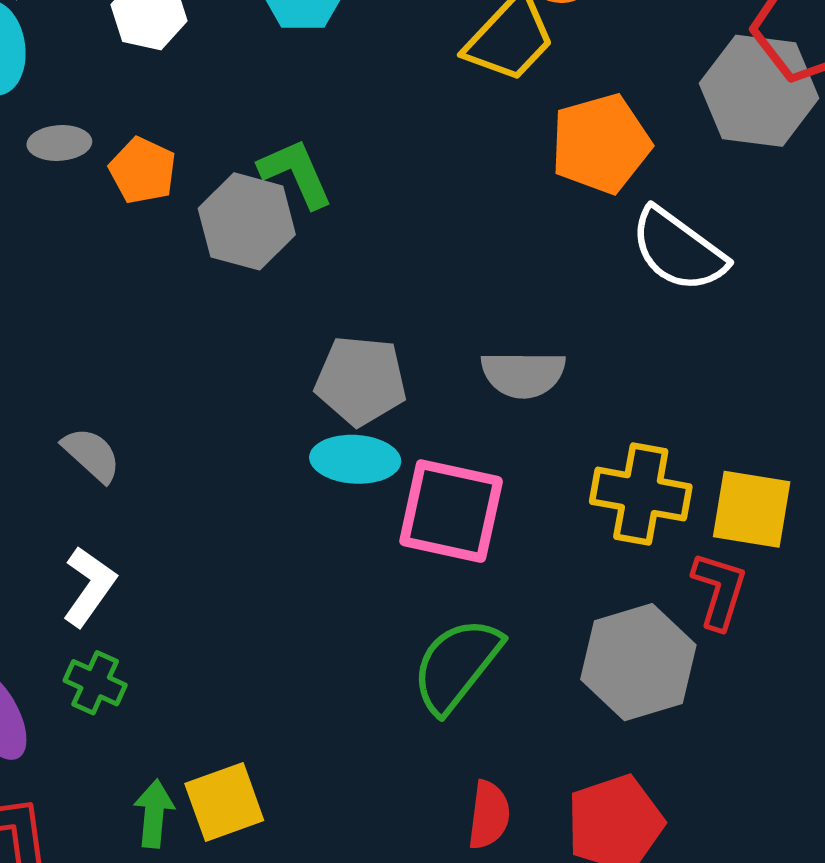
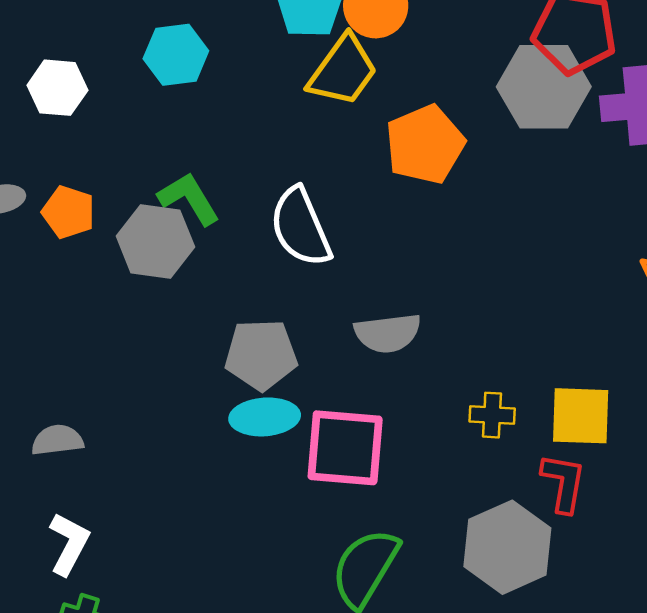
white semicircle: (678, 250) -> (301, 227), moved, turned 38
gray semicircle: (92, 455) -> (57, 440), turned -42
yellow cross: (641, 494) -> (492, 415), size x0.6

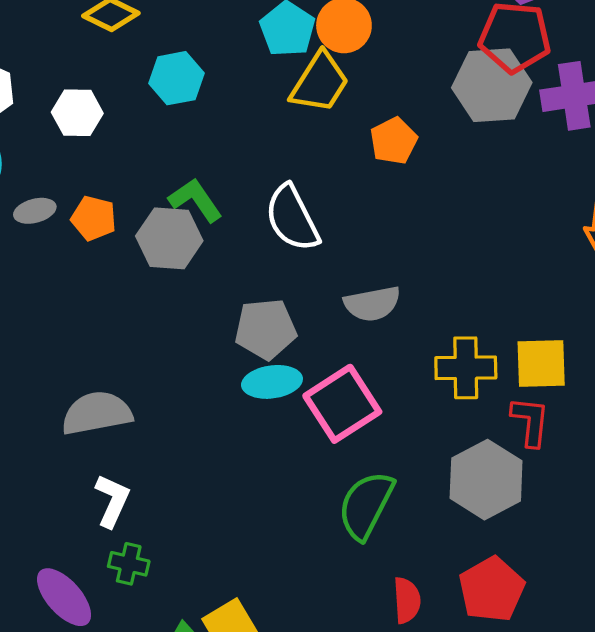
orange pentagon: (425, 144) -> (394, 141), size x0.7
yellow cross: (492, 415) -> (466, 368), size x1.6
gray semicircle: (57, 440) -> (97, 413), size x1.6
pink square: (345, 448) -> (342, 404), turned -34

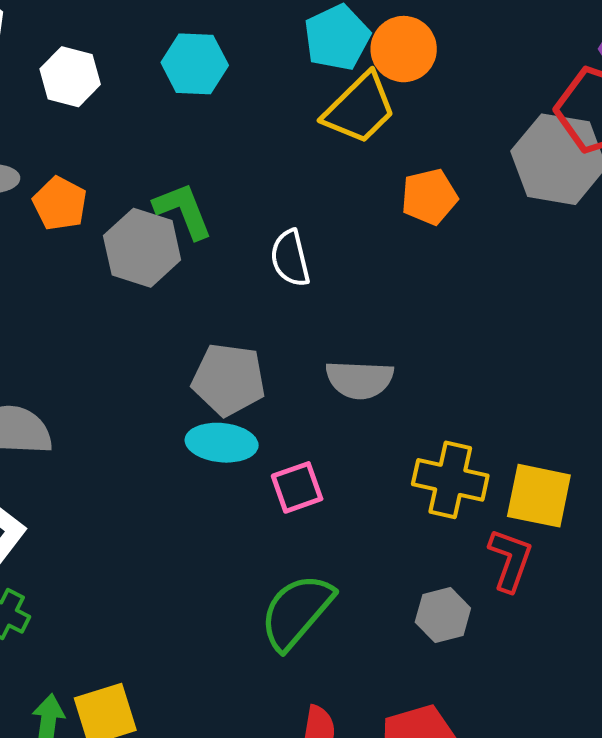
white semicircle: (292, 218) -> (290, 258), size x0.7
pink square: (342, 404) -> (297, 487), size x0.6
gray hexagon: (486, 480) -> (443, 615), size x0.6

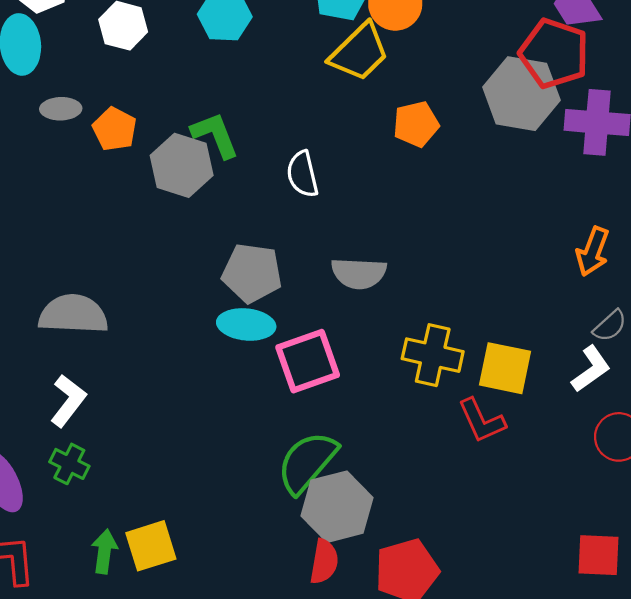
pink square: (297, 487) -> (308, 361), size x1.5
red L-shape: (510, 560) -> (482, 421), turned 136
gray hexagon: (443, 615) -> (337, 507), moved, size x1.6

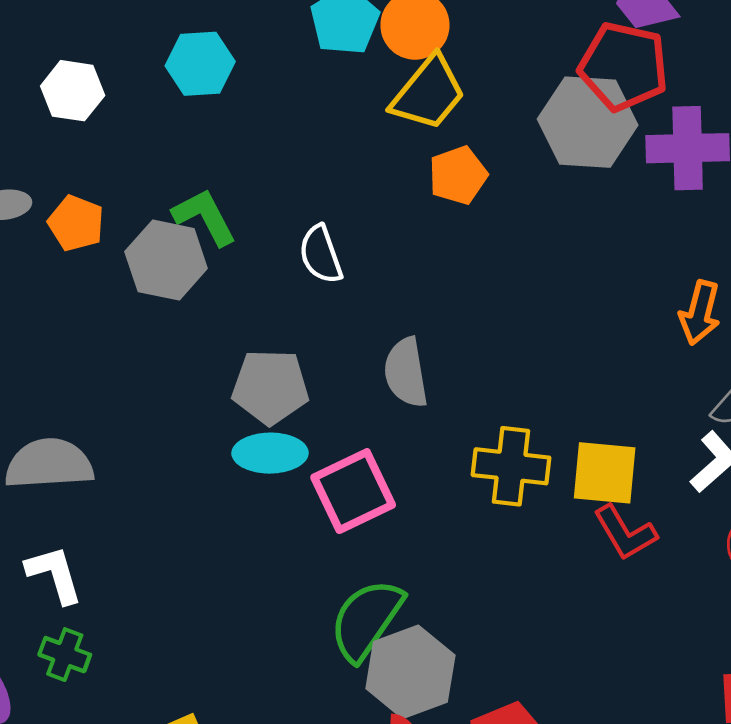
yellow trapezoid: (359, 52) -> (428, 93), moved
gray semicircle: (359, 273) -> (406, 372), turned 84
white L-shape: (68, 401) -> (54, 574), turned -48
red L-shape: (482, 421) -> (625, 533), moved

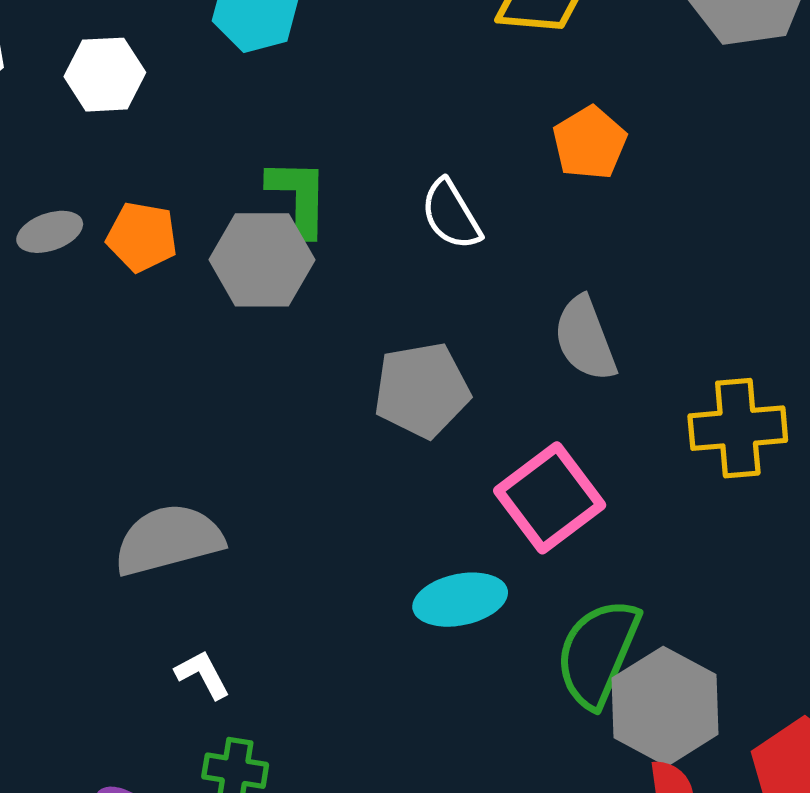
orange pentagon: (458, 175) -> (590, 143), moved
green L-shape: (204, 217) -> (299, 197), turned 40
cyan ellipse: (270, 453) -> (460, 600), moved
white L-shape: (54, 574) -> (203, 674), size x0.7

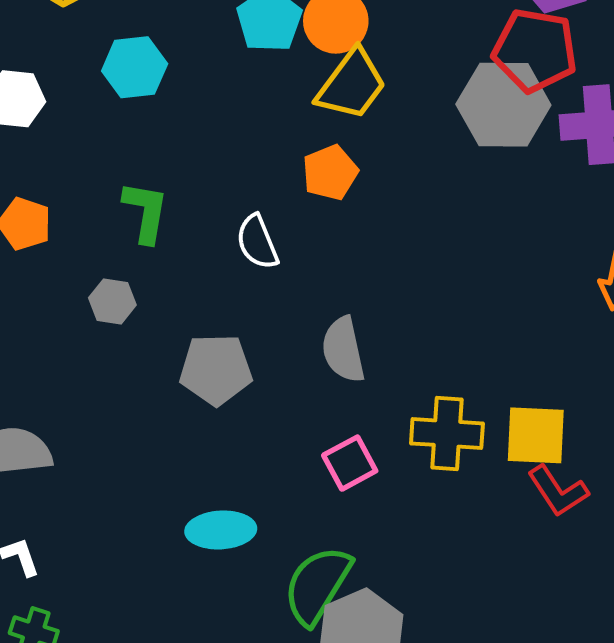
orange pentagon: (590, 143) -> (330, 172), moved
gray hexagon: (262, 260) -> (112, 301), moved, size x0.6
pink square: (550, 498) -> (350, 463), moved, size x0.7

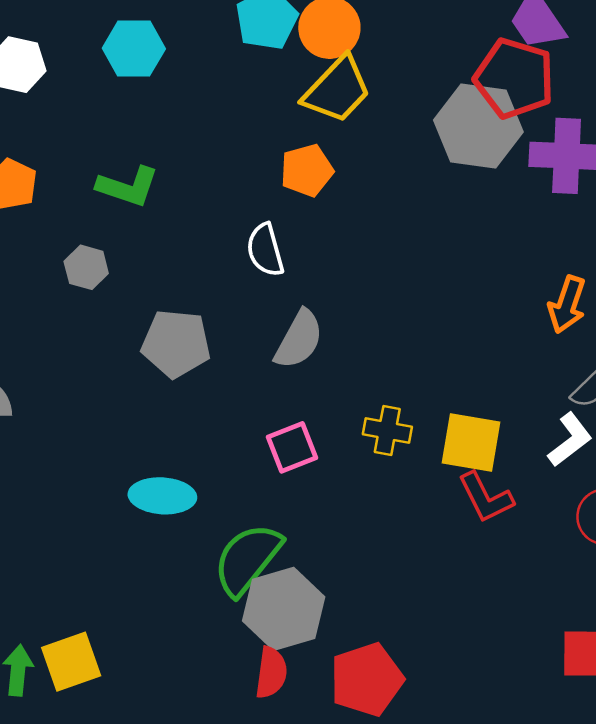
green L-shape: (146, 212) -> (128, 187), turned 92
white semicircle: (257, 242) -> (265, 250), moved
gray semicircle: (343, 350) -> (299, 339), turned -146
yellow cross: (447, 433) -> (387, 430), size x0.7

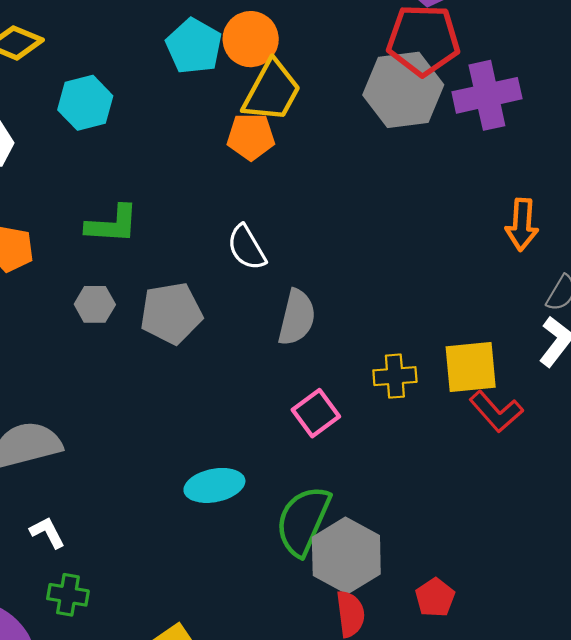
orange pentagon: (307, 170) -> (251, 137), moved, turned 30
gray pentagon: (176, 344) -> (171, 313), moved
red pentagon: (367, 679) -> (435, 598), size x0.6

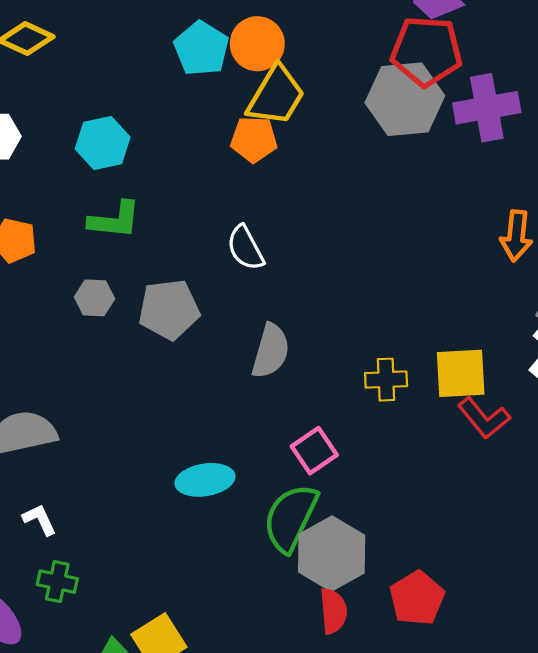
cyan hexagon: (85, 103) -> (103, 143), moved
gray semicircle: (297, 317) -> (271, 351), moved
pink square: (316, 413) -> (314, 451), moved
red pentagon: (435, 598) -> (417, 598), size x1.4

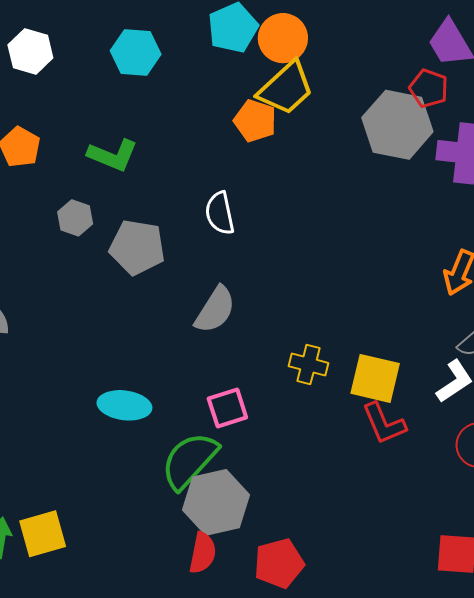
red pentagon: (426, 51) -> (429, 88), size x0.6
cyan hexagon: (103, 143) -> (136, 52), moved

